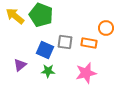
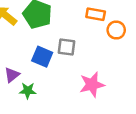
orange rectangle: (89, 43) -> (96, 14), moved
green star: (48, 71) -> (28, 91), moved

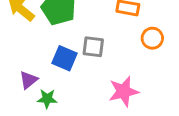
orange circle: (116, 30) -> (152, 38), moved

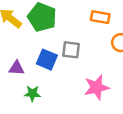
purple triangle: (28, 80) -> (17, 68), moved, turned 42

